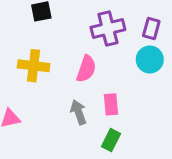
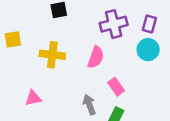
pink rectangle: (111, 104) -> (116, 87), turned -30
gray arrow: (78, 112) -> (89, 104), moved

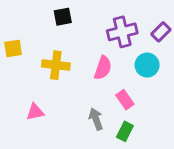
purple rectangle: (149, 24) -> (161, 32), turned 30
cyan circle: (148, 50) -> (147, 65), moved

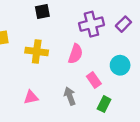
cyan circle: (147, 65) -> (120, 65), moved
pink triangle: (35, 112) -> (31, 97), moved
green rectangle: (125, 131) -> (104, 104), moved

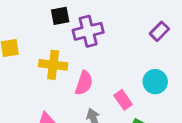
purple cross: (91, 24) -> (88, 31), moved
pink semicircle: (75, 54) -> (84, 83), moved

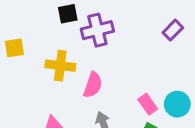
cyan circle: (155, 82) -> (177, 104), moved
pink rectangle: (123, 100) -> (148, 104), moved

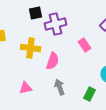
pink rectangle: (148, 104) -> (84, 45), moved

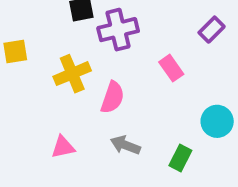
yellow cross: (30, 48) -> (72, 74), turned -30
gray arrow: (59, 87) -> (125, 145), turned -49

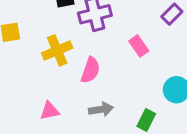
gray arrow: (125, 145) -> (101, 109), turned 150

